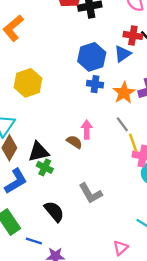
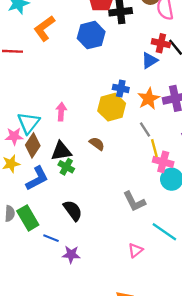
blue hexagon: (92, 57) -> (91, 35), moved
yellow hexagon: (28, 83) -> (112, 107), moved
pink arrow: (87, 130) -> (61, 112), moved
gray L-shape: (90, 193) -> (134, 201), moved

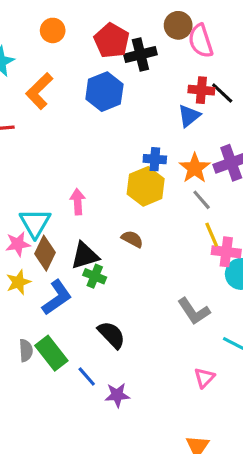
gray line: (145, 130) -> (202, 200), moved
blue line: (51, 238) -> (87, 376), turned 35

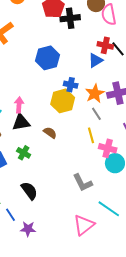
blue hexagon: (104, 92) -> (47, 58), moved
yellow line: (212, 235) -> (91, 135), moved
black triangle: (85, 256) -> (21, 122), moved
pink triangle: (204, 378) -> (84, 225), size x1.6

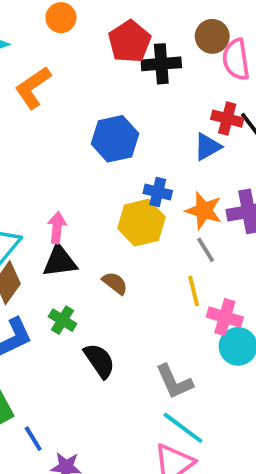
orange star: (95, 93) -> (204, 211), turned -30
black semicircle: (29, 191) -> (99, 361), moved
cyan line: (109, 209) -> (183, 428), moved

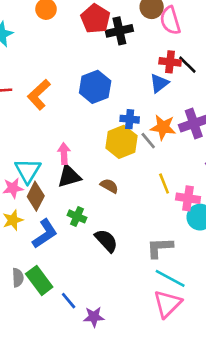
orange L-shape: (33, 88) -> (39, 95), moved
gray line: (206, 250) -> (148, 141), moved
gray L-shape: (174, 382) -> (160, 248), turned 120

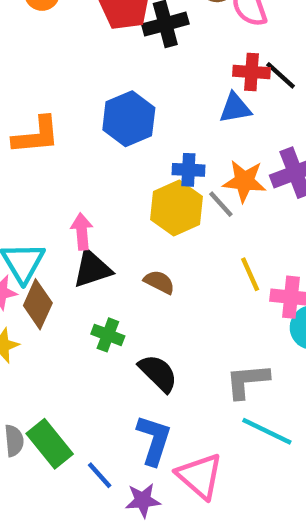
blue triangle: (159, 83) -> (235, 108), turned 30
orange L-shape: (39, 95) -> (36, 135), turned -140
blue L-shape: (45, 234) -> (154, 440), moved, turned -36
pink triangle: (167, 304) -> (200, 476), moved, turned -32

